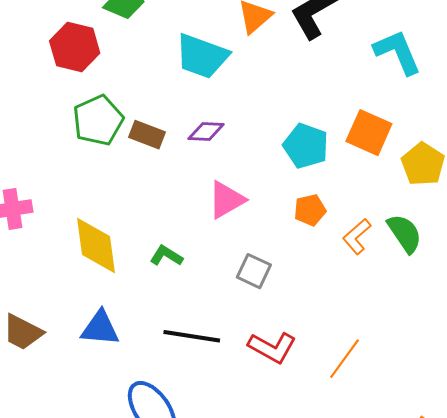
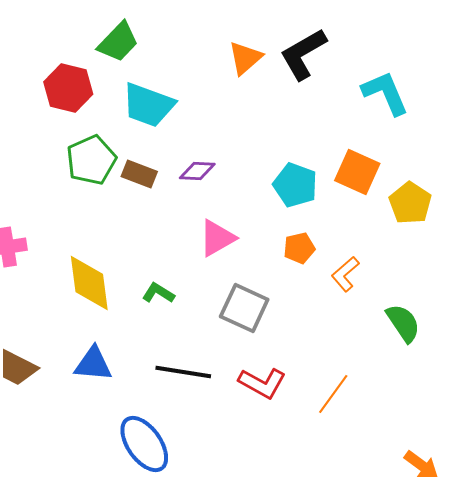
cyan trapezoid: (202, 56) -> (148, 105), moved
green semicircle: (405, 233) -> (403, 323), moved
gray square: (254, 271) -> (244, 308), size x1.4

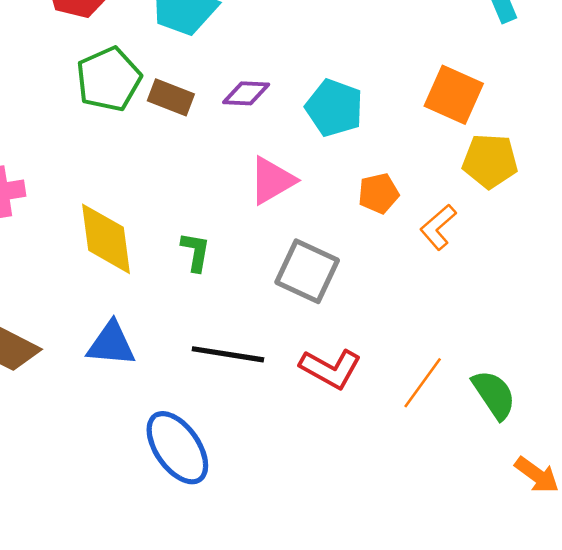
cyan pentagon: (295, 185) -> (334, 108), moved
yellow pentagon: (410, 203) -> (490, 161), moved, turned -30
green L-shape: (158, 293) -> (196, 252), turned 68
green semicircle: (403, 323) -> (494, 394), moved

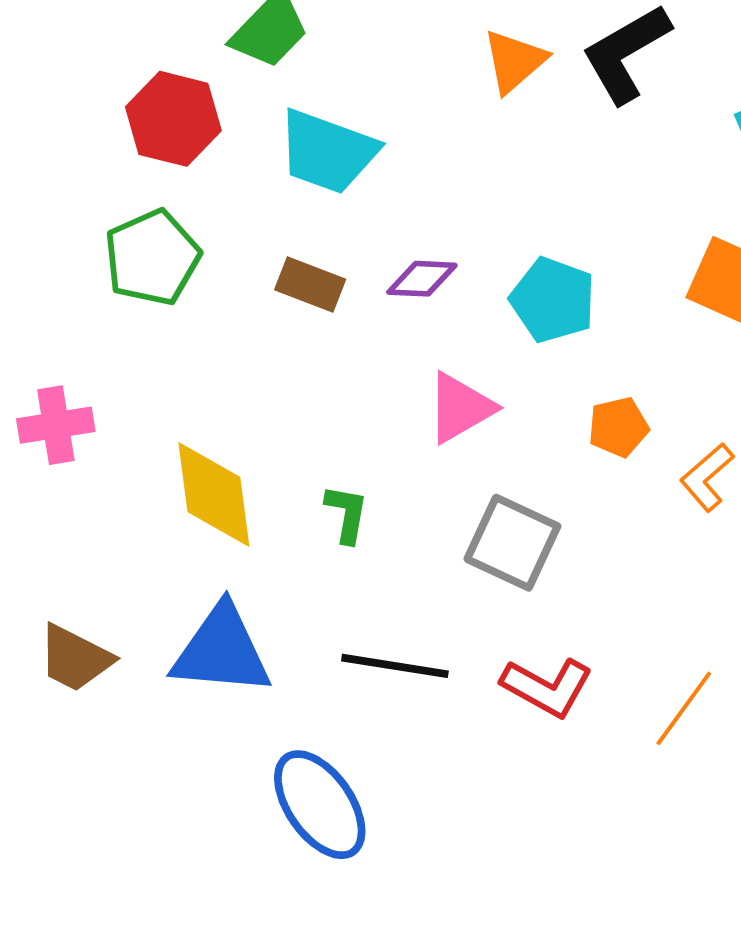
green pentagon: (109, 79) -> (152, 258), moved
blue triangle: (111, 344) -> (222, 651), size x1.4

